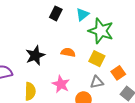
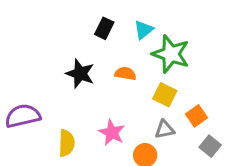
orange semicircle: (68, 52) -> (125, 74), moved
black star: (35, 55) -> (80, 74), moved, turned -30

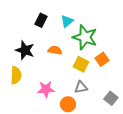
orange square: (196, 116) -> (102, 59), moved
pink star: (112, 132) -> (46, 89), turned -30
yellow semicircle: (67, 143) -> (16, 75), moved

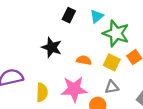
orange semicircle: (55, 50) -> (84, 60), moved
yellow semicircle: (16, 75) -> (42, 92), moved
pink star: (46, 89) -> (74, 89), size x1.4

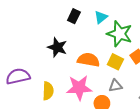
orange semicircle: (84, 60) -> (88, 60), size x1.5

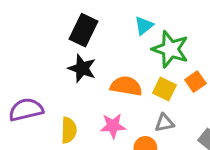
black rectangle: (74, 16) -> (83, 30), moved, size x1.5
pink star: (79, 88) -> (113, 126), size x0.7

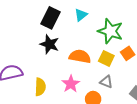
cyan triangle: (144, 26) -> (81, 15), moved
gray triangle: (164, 123) -> (106, 82), turned 32
pink star: (113, 126) -> (71, 84), turned -30

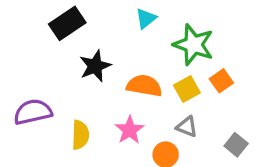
black rectangle: (50, 18) -> (67, 23), moved, turned 30
black star: (49, 44) -> (95, 66), turned 30
yellow square: (106, 58) -> (187, 89), turned 35

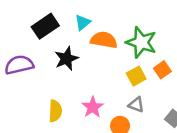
cyan triangle: (146, 18) -> (83, 22), moved
orange semicircle: (144, 86) -> (104, 40), moved
purple semicircle: (33, 112) -> (19, 65), moved

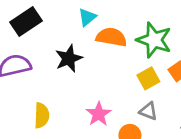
black rectangle: (45, 26) -> (26, 21), moved
yellow semicircle: (55, 111) -> (42, 115), moved

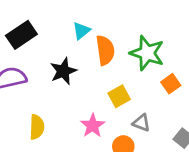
orange semicircle: (111, 37) -> (105, 50), turned 72
yellow square: (148, 78) -> (119, 96), moved

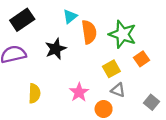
yellow square: (119, 96) -> (111, 69), moved

